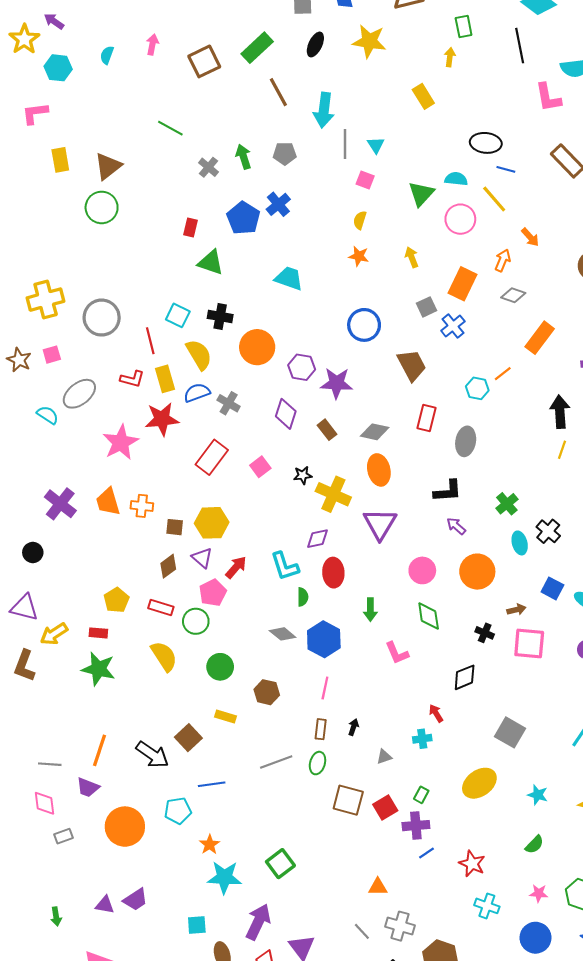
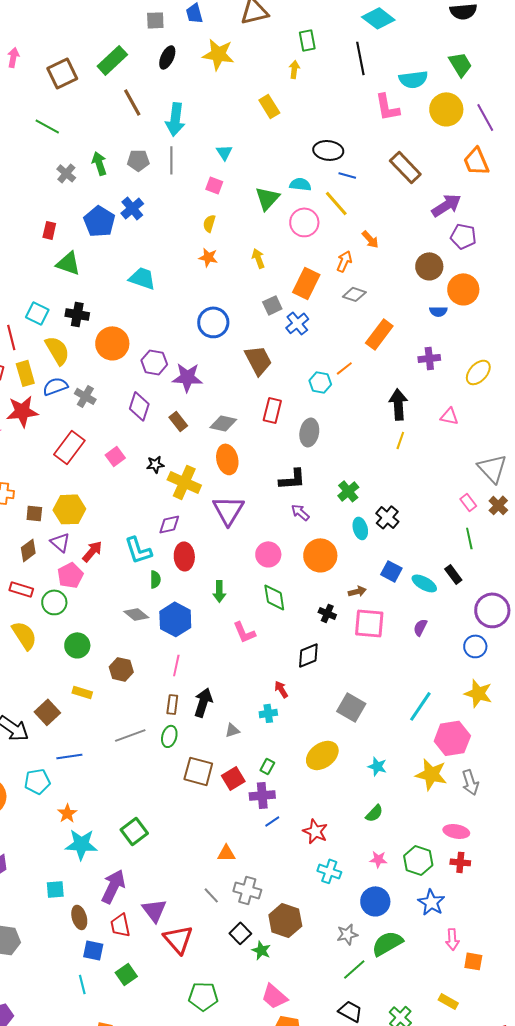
green line: (170, 128) -> (47, 126), moved
gray line: (345, 144) -> (171, 160), moved
black arrow: (353, 727) -> (203, 702), size x1.8

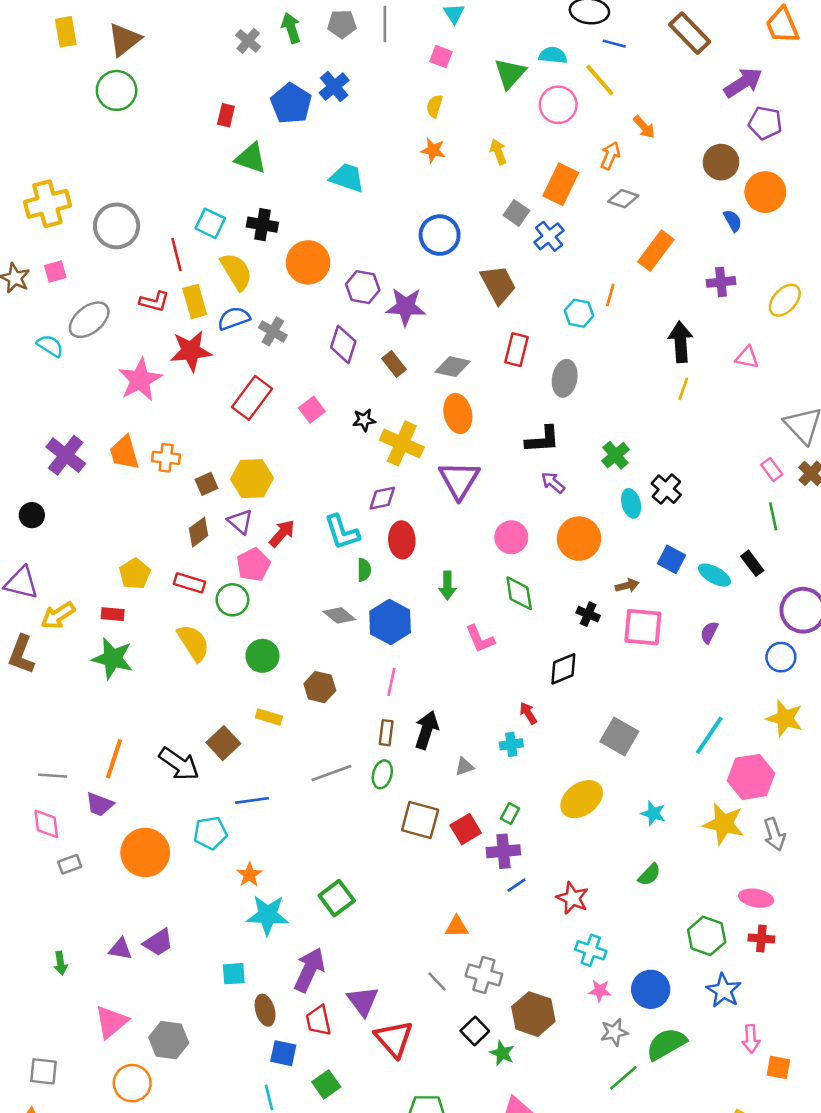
gray square: (272, 305) -> (516, 213), turned -30
blue semicircle: (438, 311) -> (733, 221), turned -120
orange line: (344, 368) -> (610, 295), turned -36
brown square: (34, 513) -> (206, 484), turned -30
pink star: (378, 859) -> (600, 991), moved

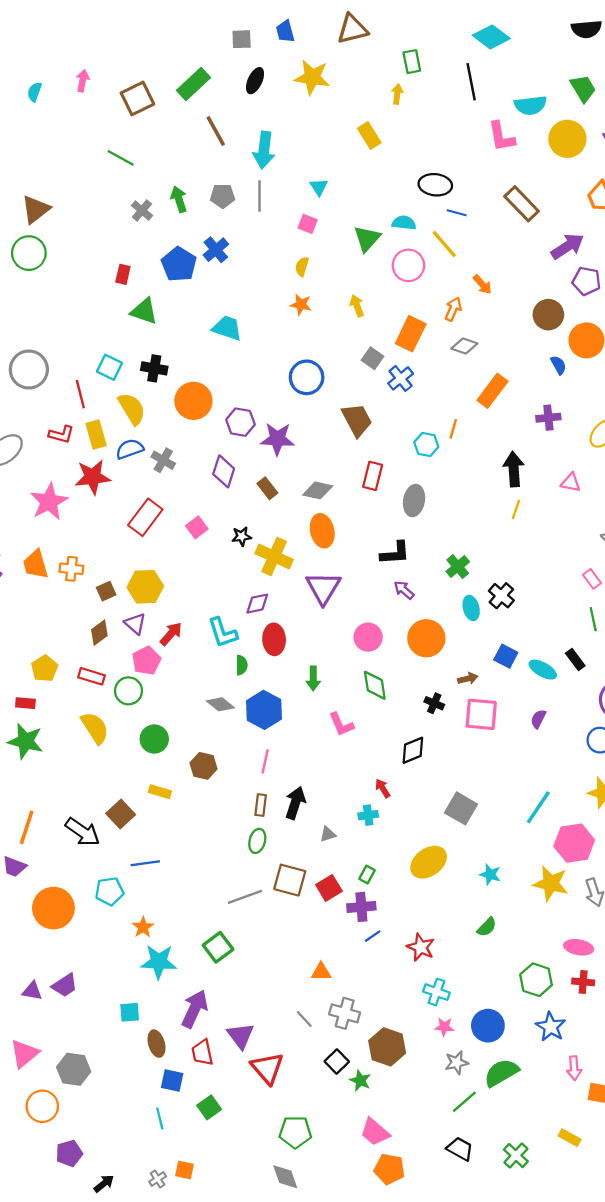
gray line: (331, 773) -> (245, 897), moved

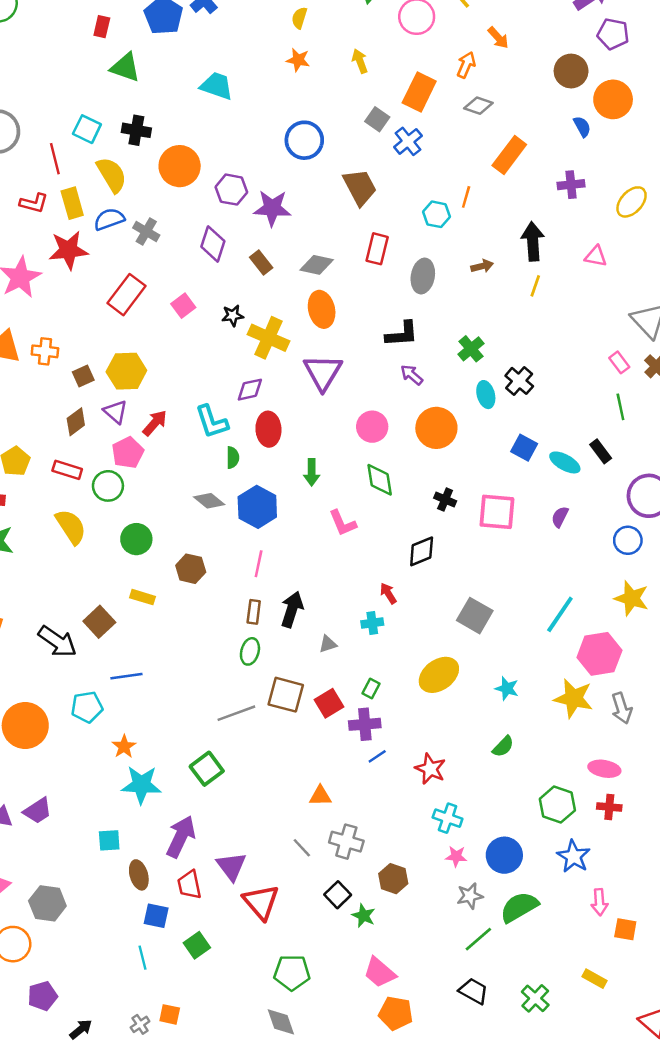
brown arrow: (468, 679) -> (482, 266), moved
brown hexagon: (387, 1047) -> (393, 879), size x0.7

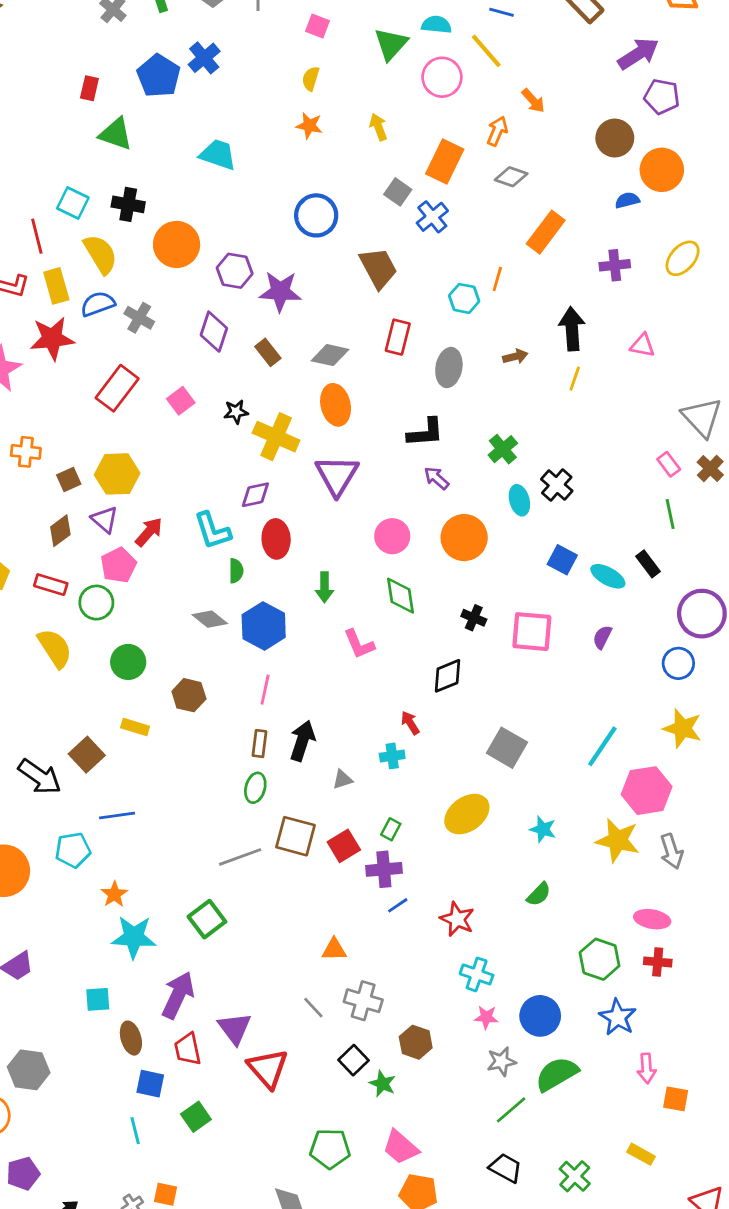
blue semicircle: (582, 127) -> (627, 200), turned -75
yellow ellipse: (632, 202) -> (683, 258), moved
green pentagon: (292, 972) -> (330, 1149), moved

